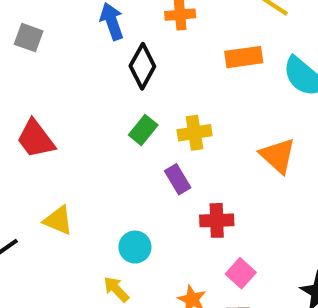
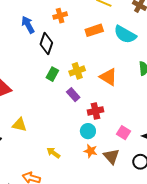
orange triangle: (278, 156) -> (108, 77), moved
cyan circle: (135, 247) -> (88, 131), moved
pink square: (241, 273) -> (123, 133), moved

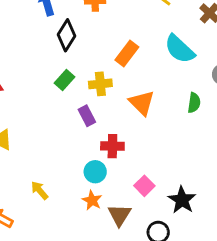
orange rectangle: (94, 30) -> (127, 53), moved, turned -48

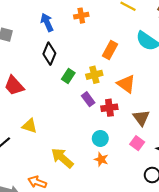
black diamond: (67, 35) -> (49, 54), moved
red cross: (112, 146) -> (109, 108), moved
yellow arrow: (40, 190) -> (62, 158), size x1.6
brown triangle: (119, 215) -> (141, 118), moved

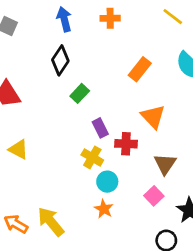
yellow cross: (94, 75) -> (92, 157), moved, turned 35
yellow arrow: (62, 158) -> (51, 222), moved

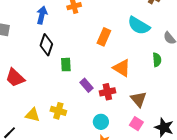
blue arrow: (64, 19) -> (42, 15), turned 42
green rectangle: (80, 93) -> (66, 65), turned -32
yellow cross: (92, 157) -> (58, 111), moved

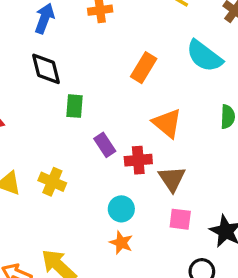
black diamond: (46, 45) -> (46, 69), turned -40
brown triangle: (138, 99) -> (172, 179), moved
pink square: (136, 124) -> (180, 219), turned -32

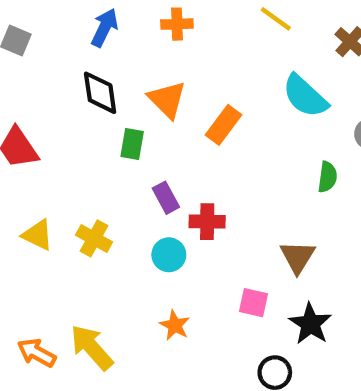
orange rectangle: (144, 68) -> (224, 125), moved
orange triangle: (167, 123) -> (167, 100), moved
brown triangle: (172, 179) -> (297, 257), moved
cyan circle: (121, 209) -> (169, 255), moved

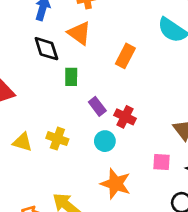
orange triangle: (167, 100) -> (79, 33), moved
red cross: (207, 222) -> (125, 117), turned 35
orange star: (175, 325) -> (116, 184), size x1.6

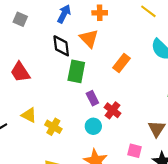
green rectangle: (71, 77) -> (76, 71), size x1.5
yellow cross: (57, 139) -> (53, 127), moved

